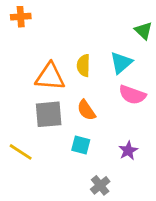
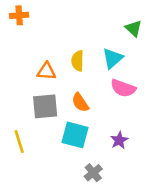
orange triangle: (50, 77) -> (46, 71), size x0.7
cyan square: (81, 145) -> (75, 135), size x1.5
yellow line: (21, 152) -> (19, 141), turned 40

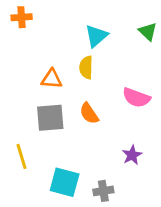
cyan triangle: (113, 58) -> (96, 36), moved
cyan square: (75, 135) -> (65, 182), moved
gray cross: (93, 173) -> (103, 191), turned 30

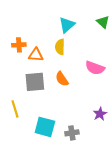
orange cross: (22, 17) -> (19, 45), moved
purple star: (132, 155) -> (100, 114), moved

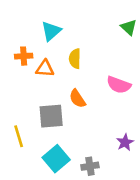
cyan triangle: (67, 25) -> (51, 31), moved
gray square: (35, 82) -> (51, 116), moved
cyan square: (45, 127) -> (56, 159), turned 35

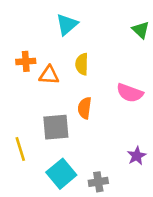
cyan triangle: (51, 31) -> (67, 24), moved
orange semicircle: (77, 99) -> (85, 108), turned 42

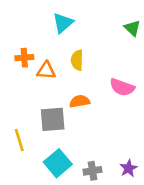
orange semicircle: (85, 108) -> (80, 101), turned 72
purple star: (137, 156) -> (129, 168), moved

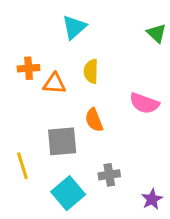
orange semicircle: (80, 101) -> (94, 120), turned -102
gray cross: (92, 171) -> (109, 175), moved

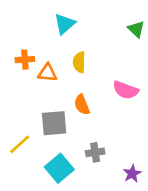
yellow line: (22, 166) -> (20, 144), turned 65

